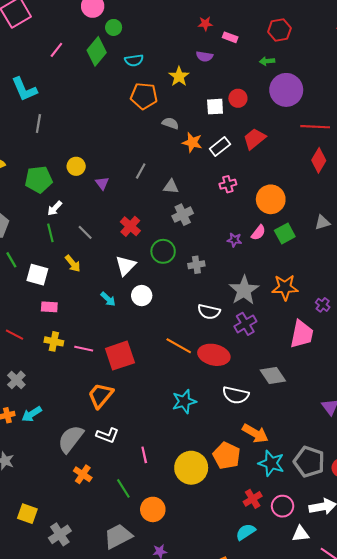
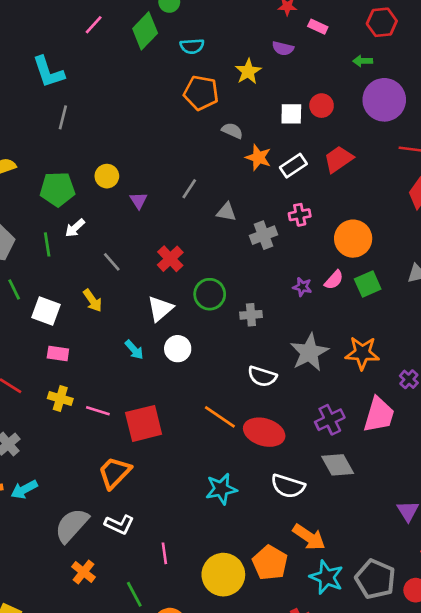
gray cross: (183, 215) -> (264, 235), moved
green line: (50, 233) -> (47, 244), moved
purple cross: (245, 324) -> (330, 420), moved

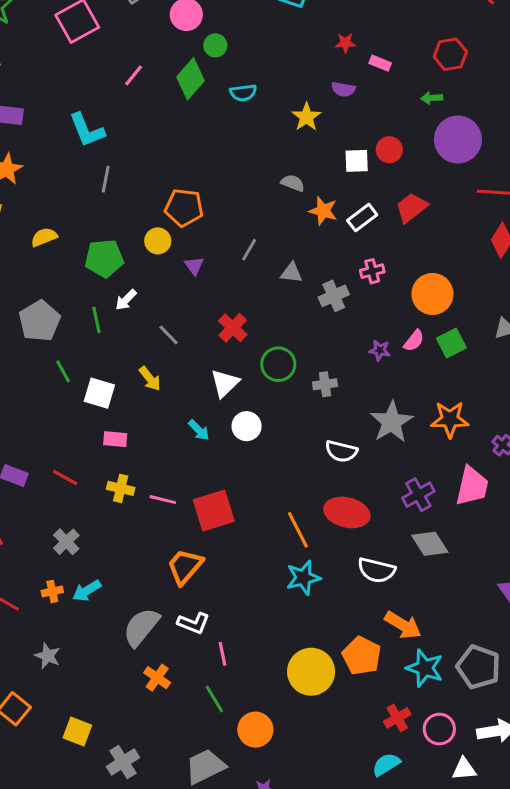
orange pentagon: (201, 93) -> (184, 208), moved
orange line: (220, 417) -> (298, 530), moved, turned 32
pink line: (164, 553) -> (223, 654), moved

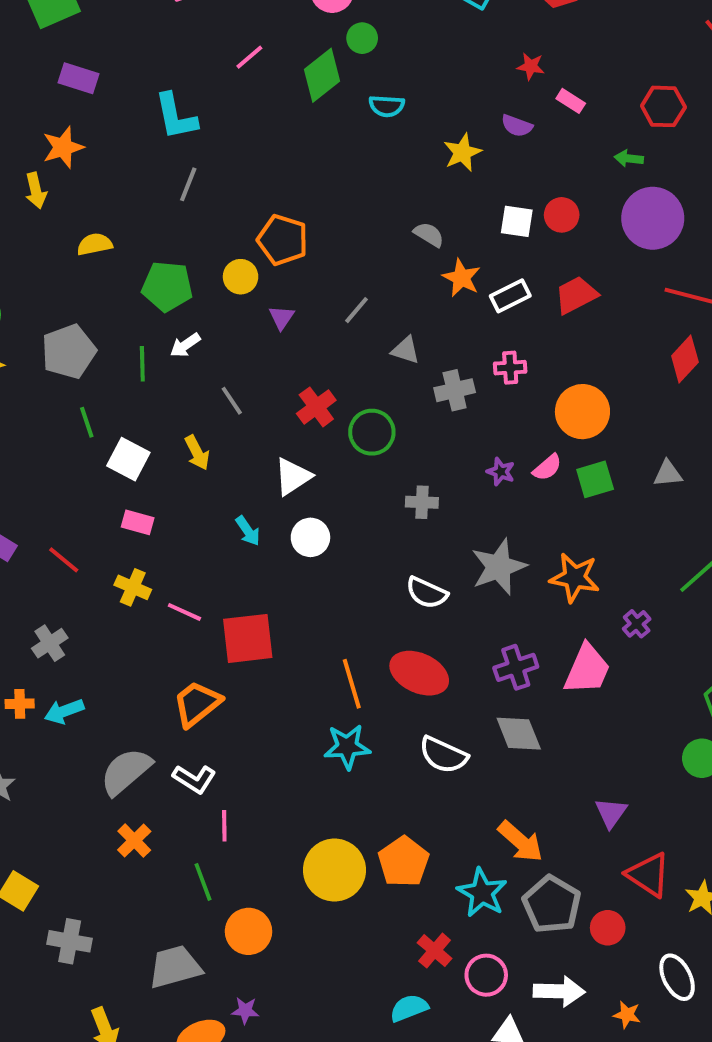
green circle: (278, 364) -> (372, 432), moved
orange arrow: (403, 625) -> (521, 841), moved
red cross: (397, 718) -> (435, 951), turned -30
gray cross: (123, 762) -> (70, 941), turned 32

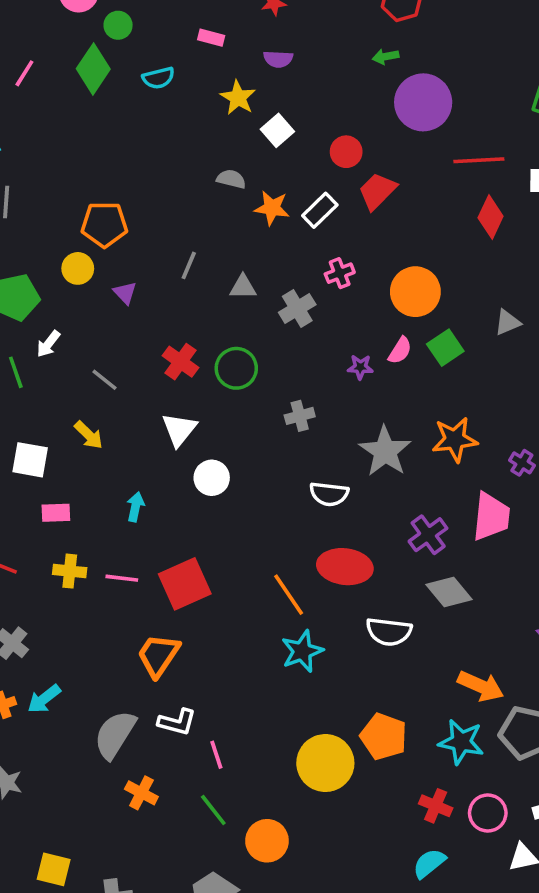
pink rectangle: (571, 101) -> (211, 38), moved
red circle: (562, 215) -> (346, 152), moved
white square: (517, 221) -> (277, 130), moved, turned -32
cyan arrow: (248, 531) -> (135, 507), moved, turned -116

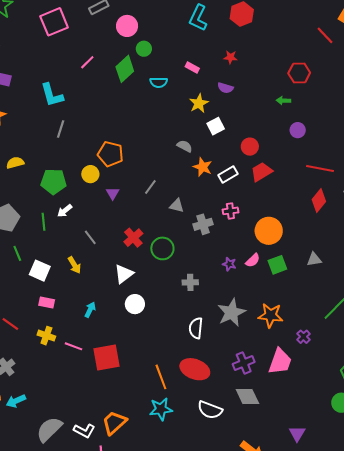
purple circle: (423, 102) -> (298, 130), size x0.5
white semicircle: (329, 494) -> (196, 328), turned 75
orange trapezoid: (158, 655) -> (114, 423), moved

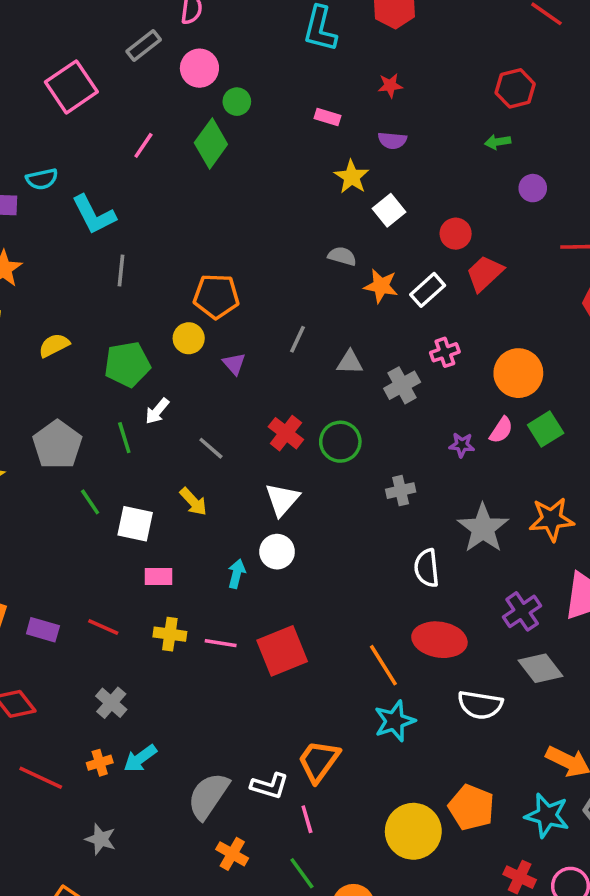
cyan semicircle: (159, 82) -> (42, 179), moved
white circle: (135, 304) -> (277, 552), moved

